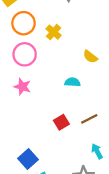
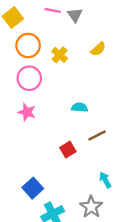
yellow semicircle: (90, 57) -> (98, 49), moved, turned -80
brown line: (89, 119) -> (97, 136), moved

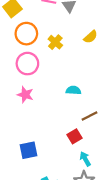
red square: (68, 150) -> (75, 136), moved
cyan arrow: (105, 180) -> (85, 159), moved
blue square: (33, 188) -> (29, 150), moved, turned 30

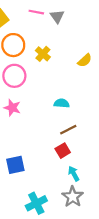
yellow semicircle: (91, 37) -> (85, 60), moved
brown line: (90, 116) -> (68, 130), moved

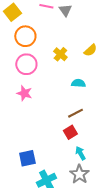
yellow cross: (43, 54) -> (60, 54), moved
cyan semicircle: (62, 103) -> (78, 83), moved
blue square: (15, 165) -> (27, 158), moved

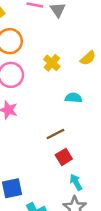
brown line: (75, 113) -> (55, 134), moved

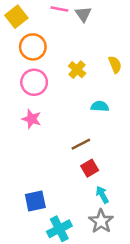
yellow semicircle: (88, 58) -> (115, 65), turned -70

